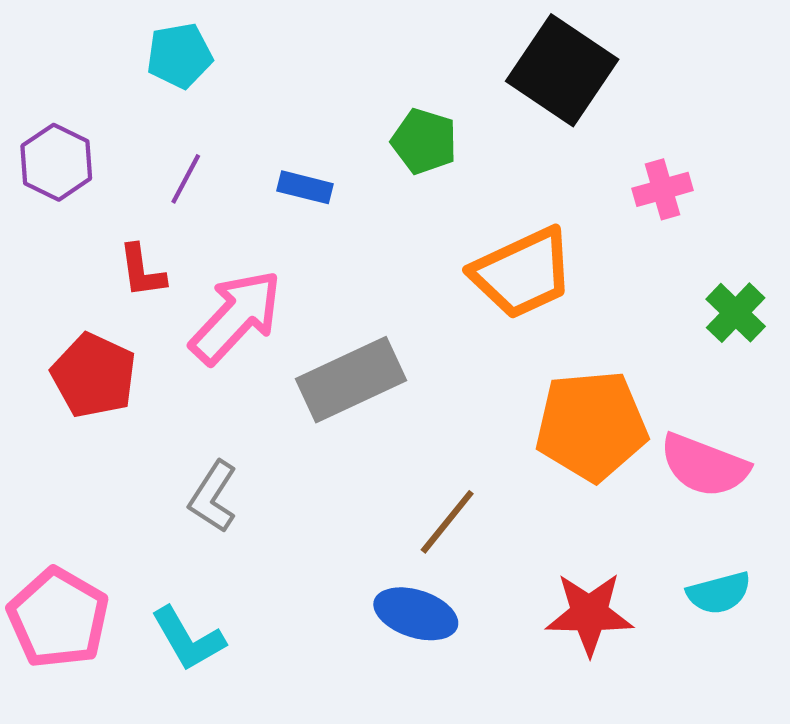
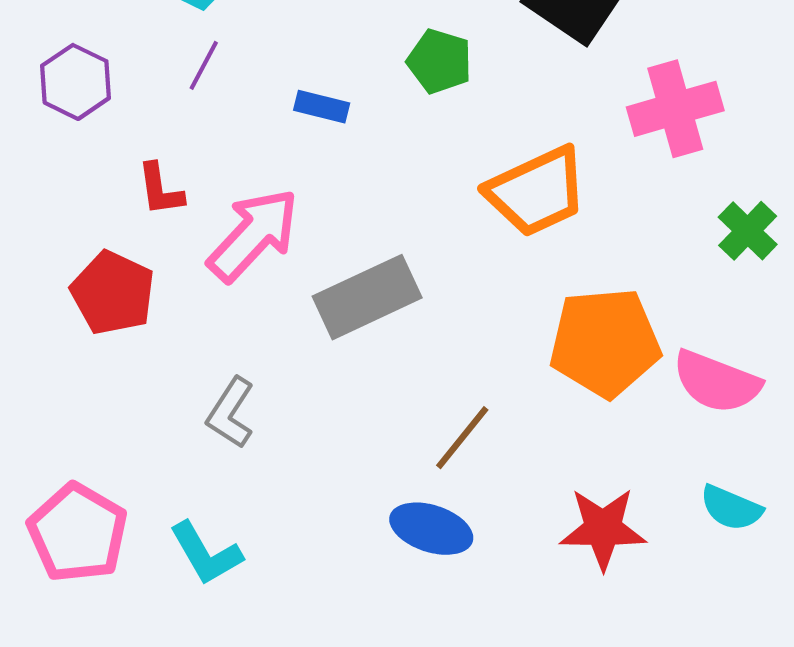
purple line: (186, 179) -> (204, 65), moved
pink cross: (663, 189) -> (675, 109), size x1.6
cyan semicircle: (719, 593) -> (731, 508), turned 38

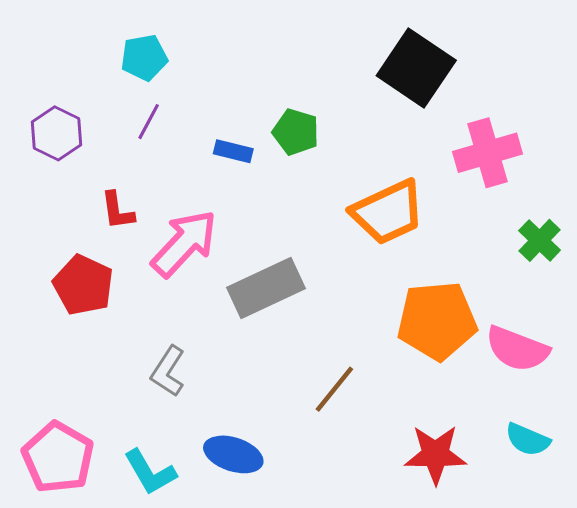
green pentagon: (439, 61) -> (296, 132), moved
blue ellipse: (431, 529) -> (233, 454), moved

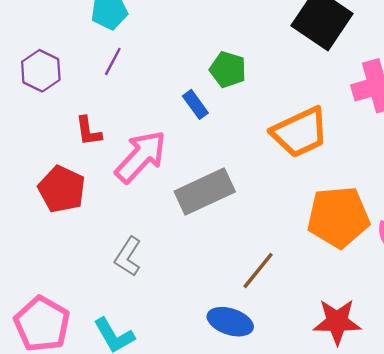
blue rectangle: (233, 151) -> (195, 104), moved, turned 40
blue ellipse: (233, 454) -> (230, 322), moved

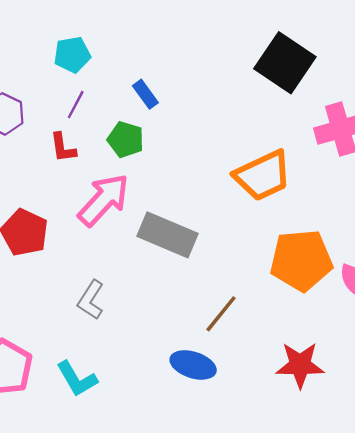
green pentagon: (228, 70) -> (126, 139), moved
blue rectangle: (195, 104) -> (145, 94), moved
red L-shape: (88, 131) -> (63, 148), moved
gray rectangle: (205, 192) -> (168, 235), turned 48

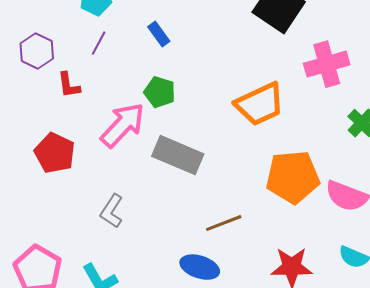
green pentagon: (126, 139) -> (160, 92), moved
red L-shape: (63, 148) -> (69, 85), moved
brown line: (221, 314) -> (224, 223), turned 30

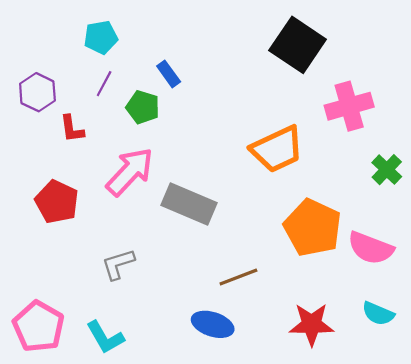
green pentagon: (160, 92) -> (143, 107), moved
orange pentagon: (293, 177) -> (313, 228), turned 30
gray L-shape: (112, 211) -> (118, 264), turned 40

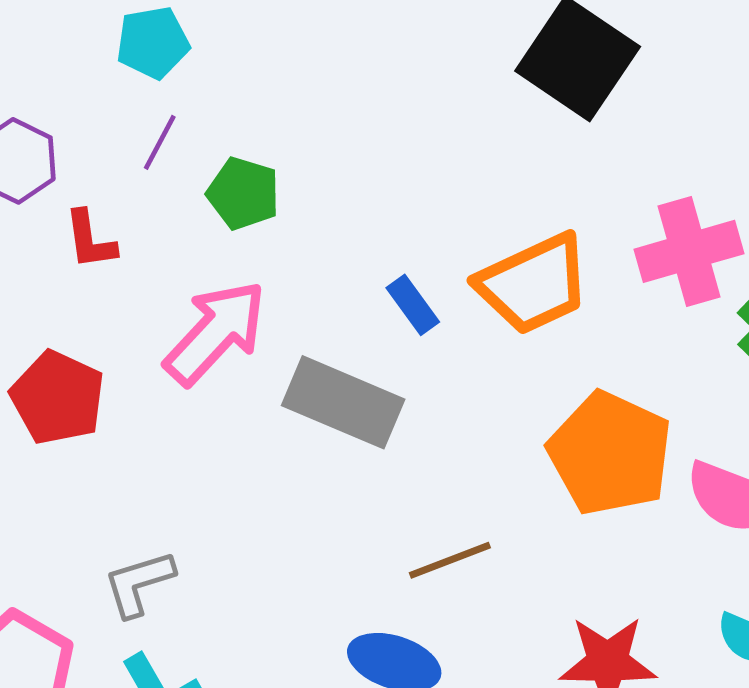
blue rectangle: (169, 74) -> (413, 305), moved
pink cross: (349, 106) -> (689, 251), moved
gray L-shape: (118, 264) -> (139, 583), moved

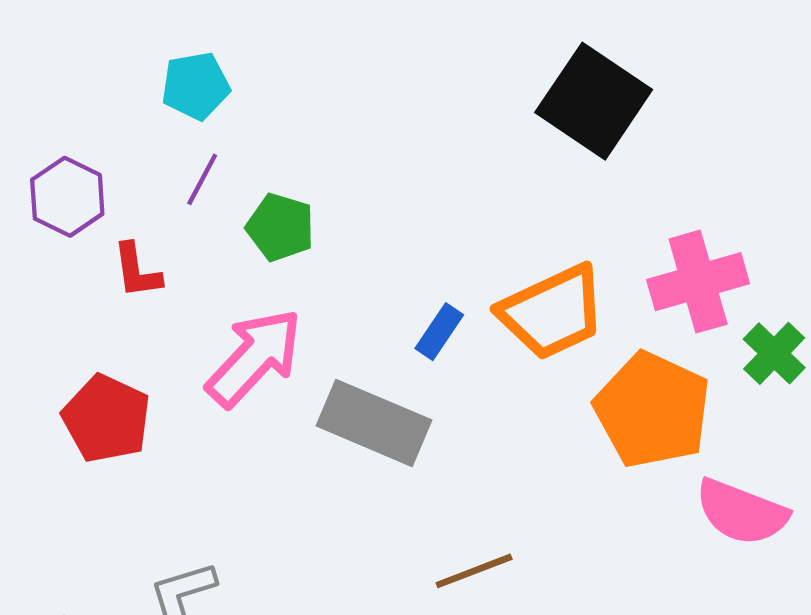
blue rectangle: (413, 305) -> (439, 332), turned 70
orange pentagon: (610, 453) -> (652, 410), moved

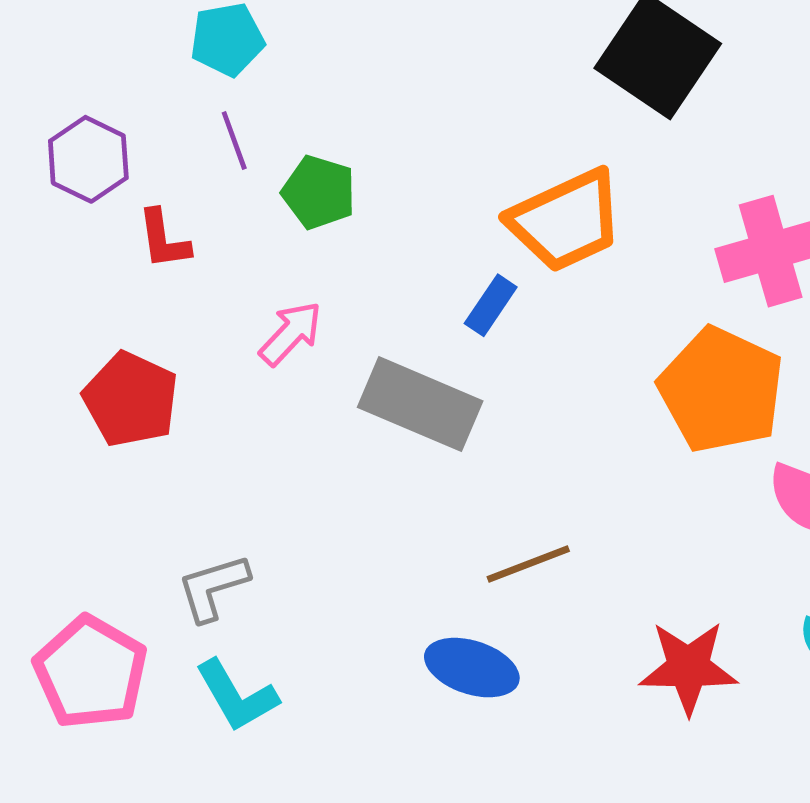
purple line: (202, 179) -> (234, 141), turned -48
orange trapezoid: (552, 312) -> (566, 221), moved
pink arrow: (254, 358) -> (291, 333), size x0.6

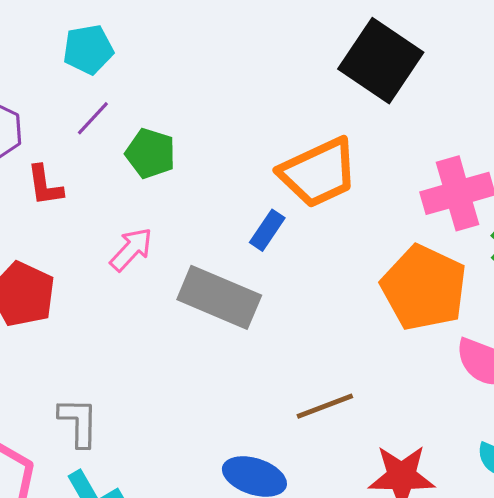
purple line: (234, 141) -> (93, 118), turned 63
brown line: (528, 564) -> (325, 406), moved
gray L-shape: (213, 588) -> (78, 422), turned 108

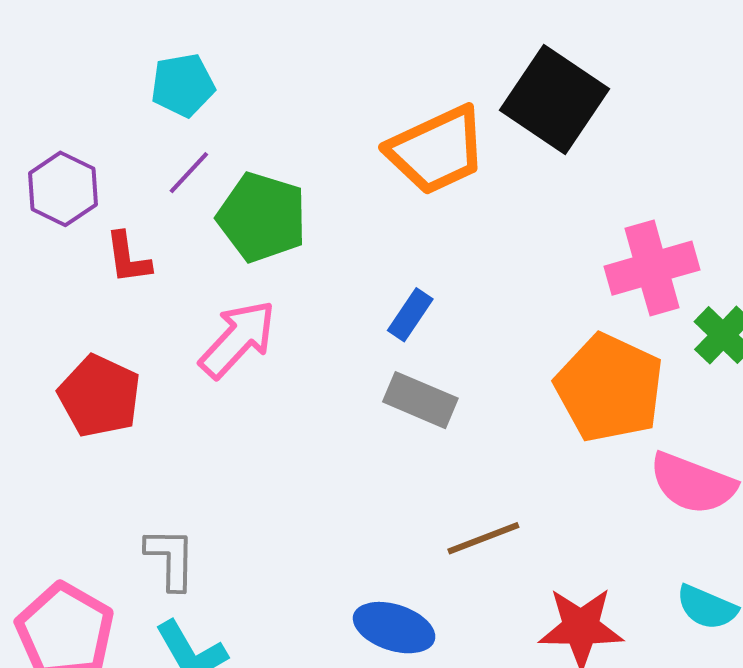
green pentagon: (150, 153) -> (262, 217), size x1.4
orange trapezoid: (318, 173) -> (437, 150), moved
pink arrow: (131, 249) -> (238, 339), size x1.4
gray rectangle: (219, 297) -> (420, 400), moved, size x0.7

